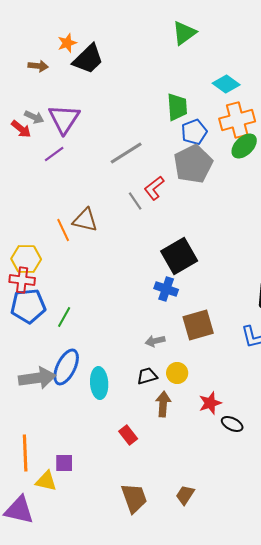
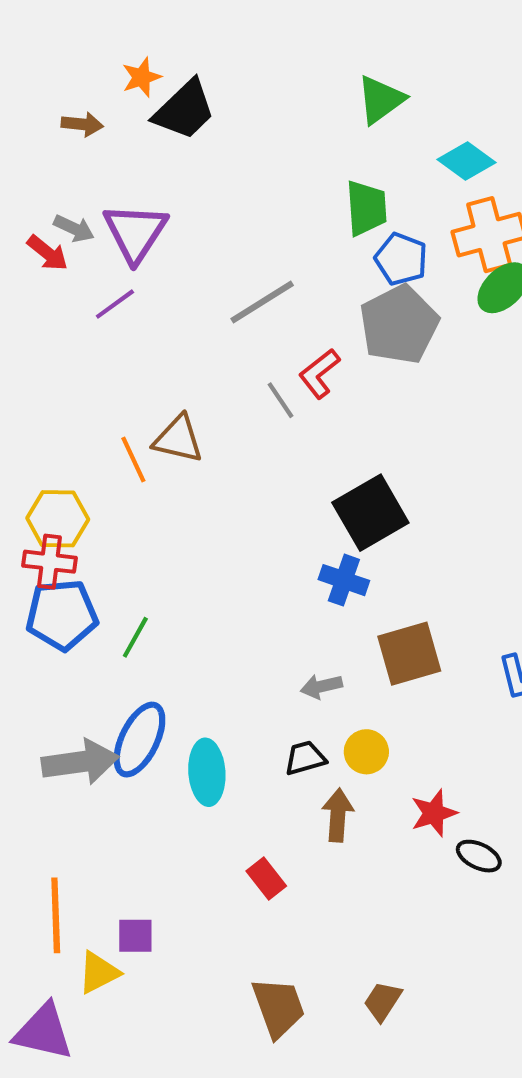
green triangle: (184, 33) -> (381, 100), moved
blue pentagon: (194, 132) -> (401, 259), turned -30
yellow triangle: (46, 481) -> (99, 973), turned -40

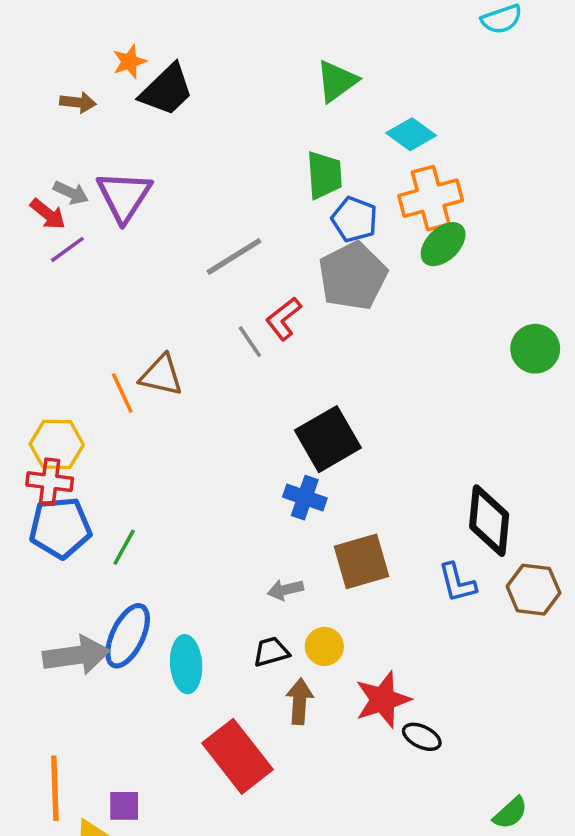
purple line: (115, 304) -> (67, 249), moved
red star: (434, 813) -> (383, 700), size x1.4
red rectangle: (266, 879) -> (237, 756), size x2.0

